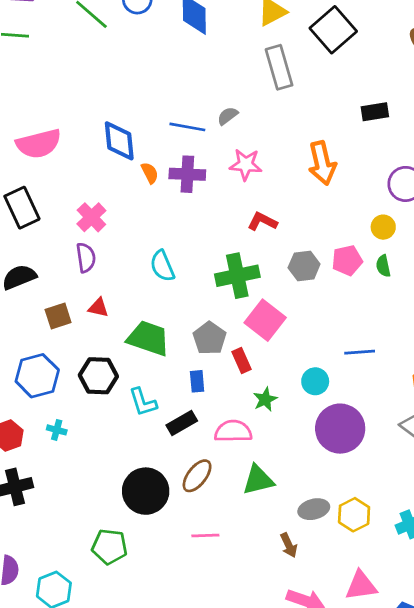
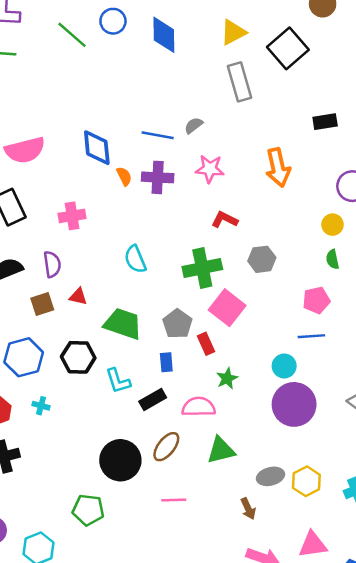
pink cross: (91, 217) -> (72, 216), turned 35
purple semicircle: (86, 258) -> (52, 264), moved
pink pentagon: (347, 260) -> (316, 300), moved
cyan circle: (315, 381) -> (284, 366), moved

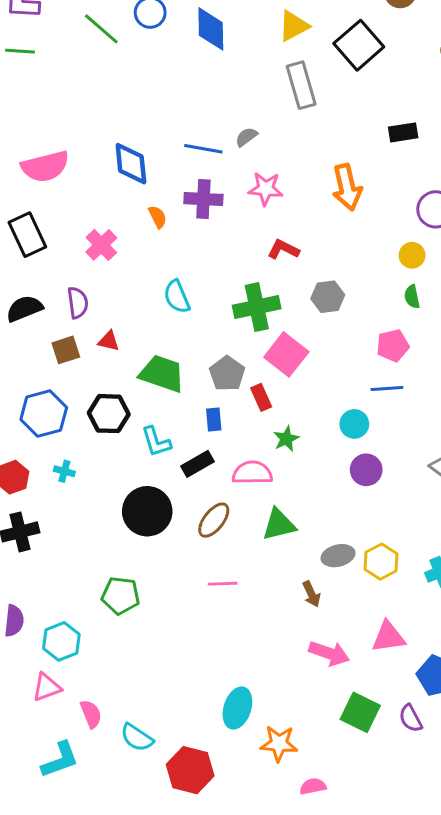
orange semicircle: (124, 176) -> (158, 217), moved
pink cross: (72, 216) -> (101, 245), turned -35
purple circle: (294, 404) -> (366, 470), size x0.6
black circle: (120, 460) -> (147, 511), moved

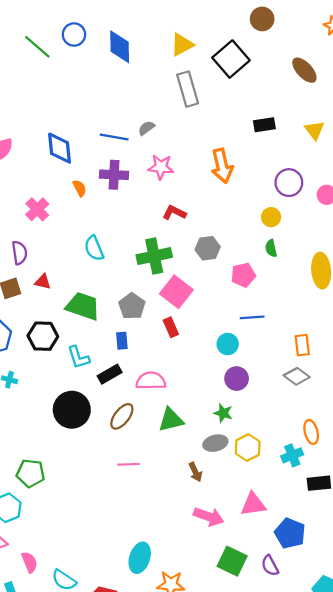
pink pentagon: (393, 346) -> (243, 275), moved
red rectangle: (261, 397) -> (171, 327), moved
green star: (286, 439) -> (223, 413), moved, turned -30
green pentagon: (121, 596) -> (31, 473), moved

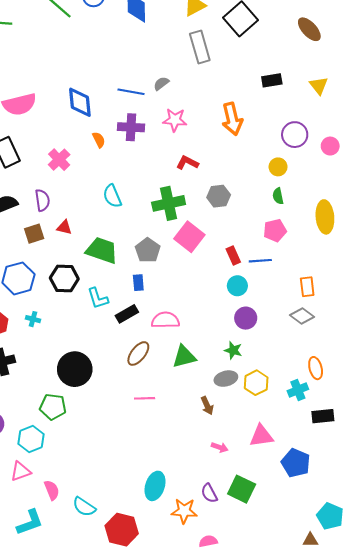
pink pentagon: (243, 275) -> (275, 230), moved
red rectangle: (171, 327) -> (233, 256), moved
black circle: (72, 410) -> (75, 369), moved
pink arrow: (209, 517) -> (220, 447), size x0.6
purple semicircle: (270, 566) -> (209, 493), moved

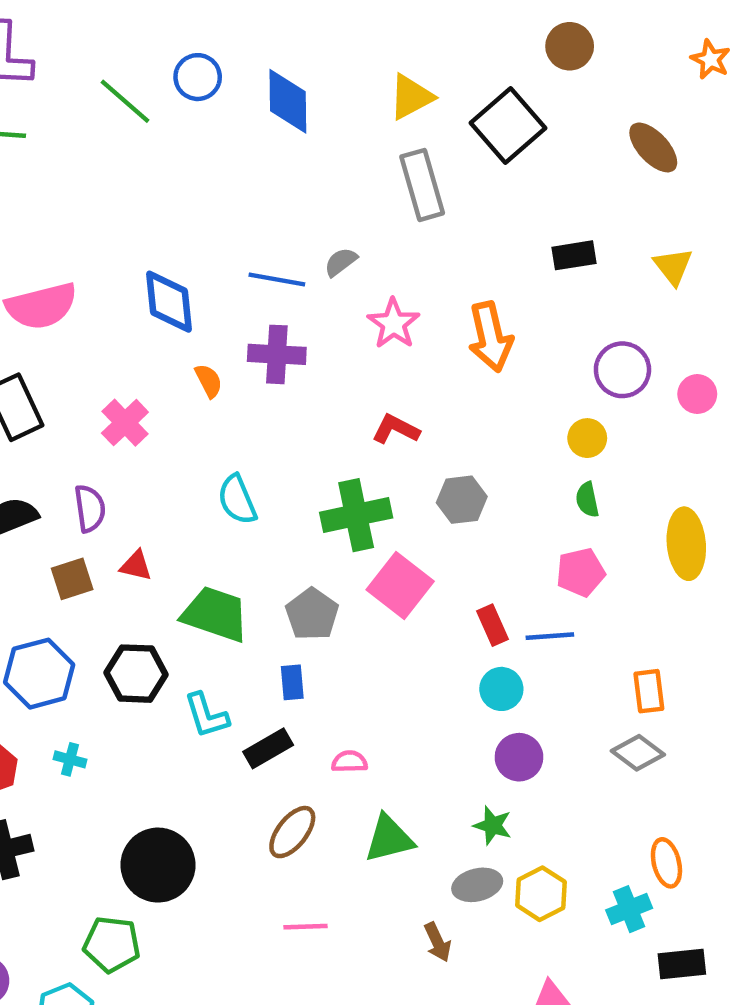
pink star: (175, 120) -> (394, 324), moved, turned 30
pink semicircle: (165, 320) -> (350, 762), size x0.6

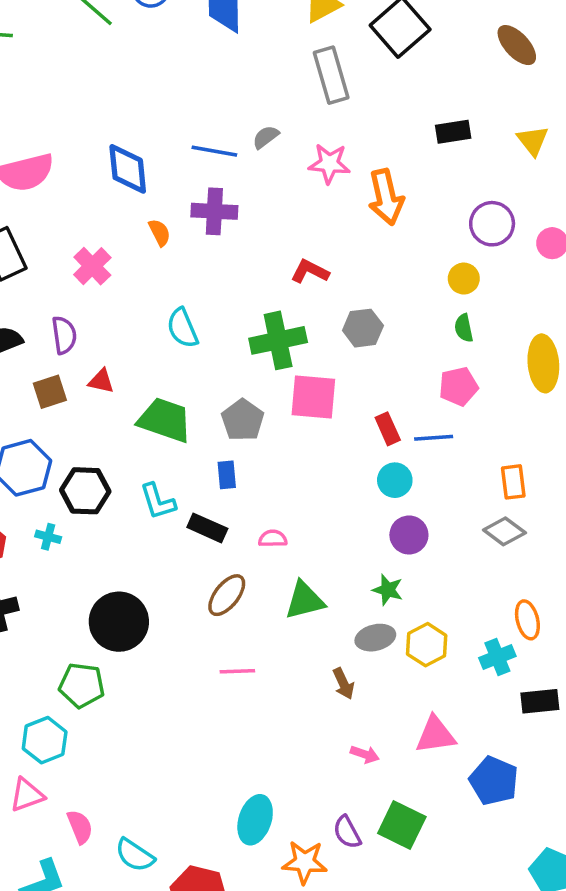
pink star: (394, 324) -> (329, 164), moved, turned -30
pink square: (400, 586) -> (313, 397), turned -33
black hexagon: (136, 674) -> (85, 491), moved
black rectangle: (268, 748) -> (207, 528), turned 54

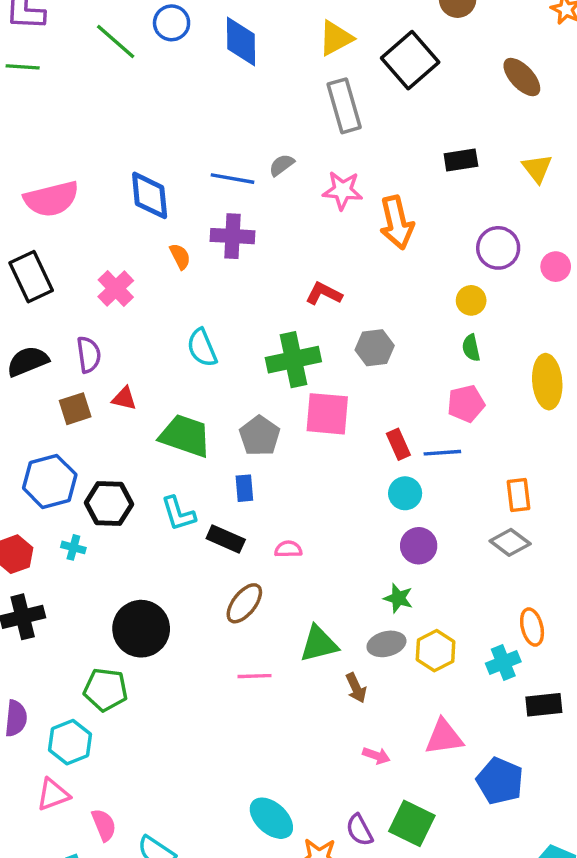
green triangle: (305, 600) -> (319, 644), moved
cyan ellipse: (255, 820) -> (271, 818), turned -66

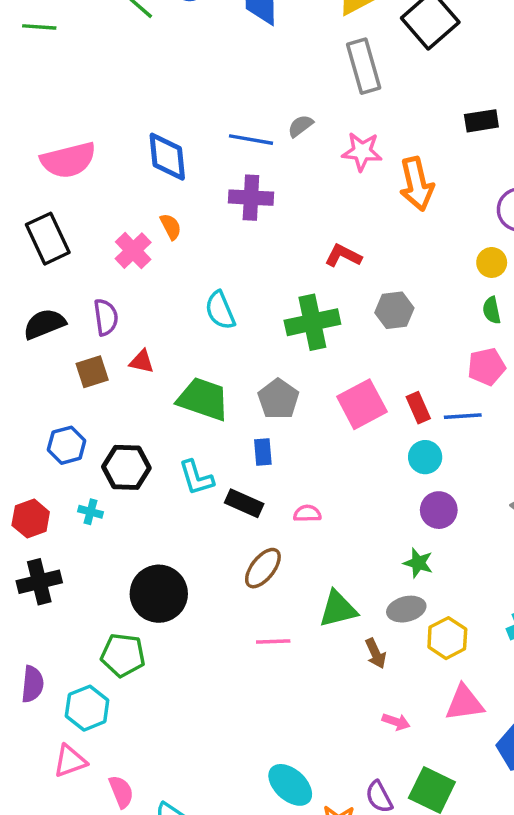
orange semicircle: (180, 256) -> (171, 227), moved
pink square: (327, 414) -> (362, 404), moved, turned -33
blue hexagon: (50, 481) -> (67, 445), size x0.7
yellow hexagon: (436, 651) -> (447, 638), moved

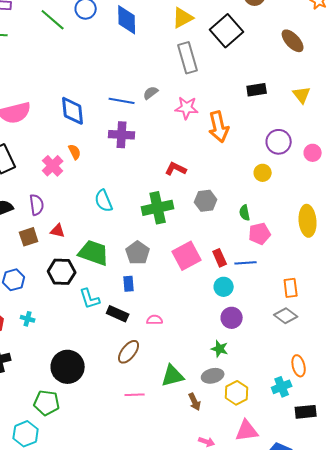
green semicircle: (492, 310) -> (245, 213), moved
black hexagon: (126, 467) -> (62, 272), moved

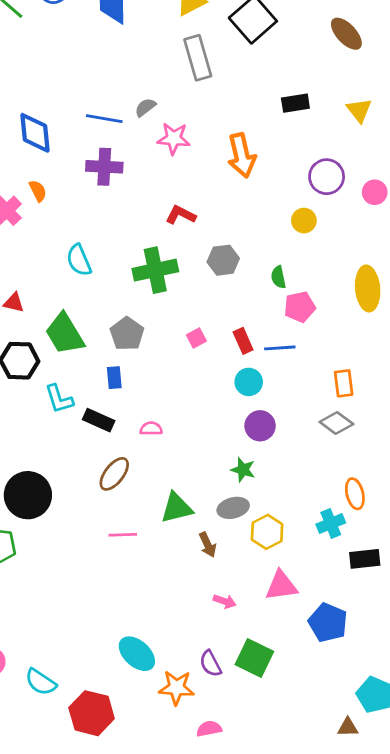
pink star: (187, 108) -> (174, 138), moved
green trapezoid: (94, 253) -> (65, 334), turned -140
pink square: (187, 256) -> (196, 338), size x0.5

